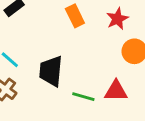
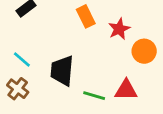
red star: (117, 19) -> (119, 29), moved

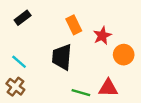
black trapezoid: (62, 71) -> (62, 57), moved

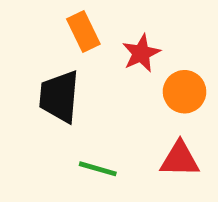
red triangle: (108, 88) -> (180, 159), moved

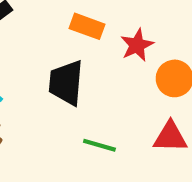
orange rectangle: (83, 32) -> (87, 26), turned -44

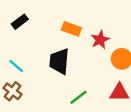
green line: (99, 145) -> (79, 97), turned -54

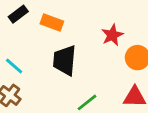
orange rectangle: (71, 29) -> (52, 23), moved

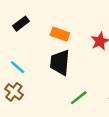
orange rectangle: (52, 23) -> (60, 34), moved

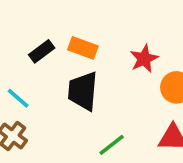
black rectangle: (21, 24) -> (42, 51), moved

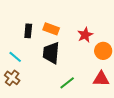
black rectangle: (42, 51) -> (28, 31), turned -48

